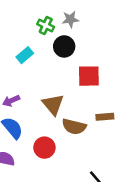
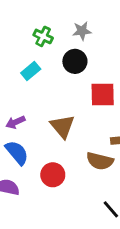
green cross: (46, 26) -> (43, 36), moved
brown semicircle: (74, 127) -> (100, 161), moved

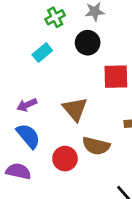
green cross: (43, 36) -> (55, 17), turned 36
brown semicircle: (100, 161) -> (96, 146), moved

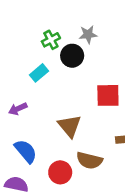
black circle: (88, 43) -> (72, 56), moved
purple arrow: (27, 105) -> (18, 109), moved

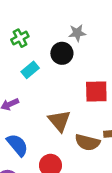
green cross: (51, 40) -> (20, 38), moved
brown semicircle: (89, 160) -> (87, 142), moved

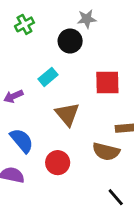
cyan rectangle: (30, 70) -> (48, 77), moved
brown semicircle: (87, 142) -> (106, 152), moved

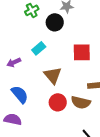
green cross: (24, 24) -> (32, 10), moved
red circle: (58, 163) -> (58, 102), moved

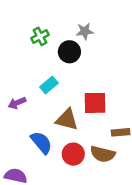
red square: (82, 52) -> (95, 103), moved
brown triangle: (53, 75) -> (67, 120), turned -36
blue semicircle: (20, 94) -> (41, 143), moved

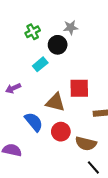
cyan rectangle: (49, 85) -> (40, 64), moved
brown semicircle: (103, 154) -> (86, 144), moved

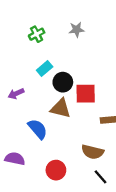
black circle: (58, 45) -> (63, 82), moved
red circle: (61, 132) -> (56, 170), moved

